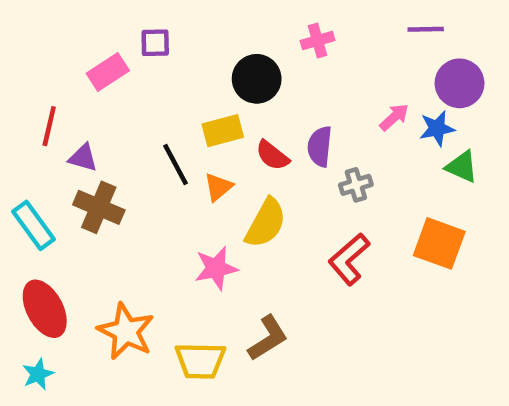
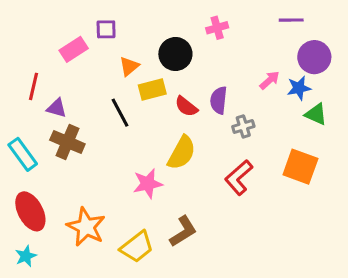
orange triangle: (218, 187) -> (129, 66), moved
yellow trapezoid: (200, 361) -> (137, 247), turned -39

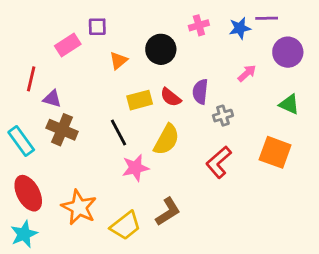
blue star: (299, 88) -> (240, 28), moved
yellow rectangle: (152, 90) -> (140, 100), moved
black line: (120, 113) -> (119, 133), moved
cyan star: (26, 256) -> (24, 234), size x1.4

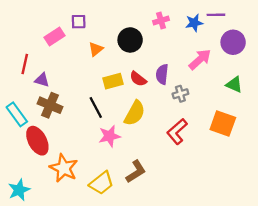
pink arrow: (247, 73) -> (200, 59), size x1.5
red ellipse: (28, 193) -> (37, 141), moved

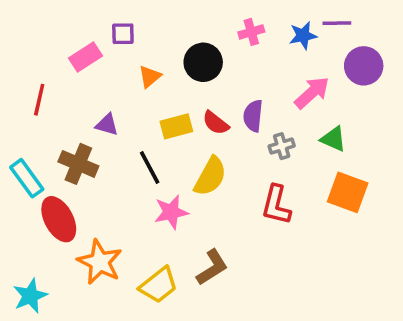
purple triangle: (42, 80) -> (107, 125), moved
green triangle: (234, 85) -> (333, 139), moved
red L-shape: (177, 132) -> (276, 205), turned -35

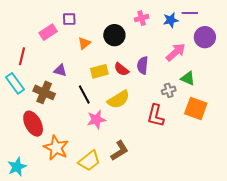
gray cross: (282, 146) -> (169, 90), moved
yellow semicircle: (210, 176) -> (118, 99), turned 30
cyan rectangle: (27, 178) -> (15, 83), moved

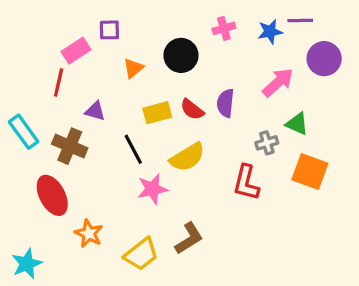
red line: (22, 56) -> (59, 82), moved
orange star: (56, 148) -> (89, 233), size x0.7

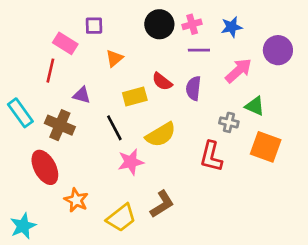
purple line: (300, 20) -> (199, 50), moved
pink rectangle: (76, 51) -> (65, 43), turned 65
black circle: (181, 55) -> (159, 24), moved
red semicircle: (192, 109) -> (162, 82), moved
gray cross: (267, 143) -> (229, 122), turned 30

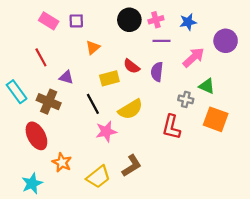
pink rectangle: (65, 43) -> (49, 21), moved
red line: (50, 71) -> (41, 57), turned -42
cyan star: (23, 226) -> (32, 183), moved

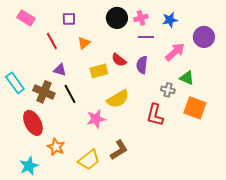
pink rectangle: (49, 21) -> (26, 18), moved
red line: (41, 57) -> (52, 41), moved
black line: (93, 104) -> (70, 94), moved

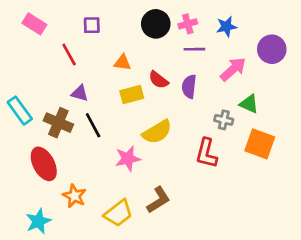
orange triangle: (84, 43) -> (122, 63), moved, turned 48

